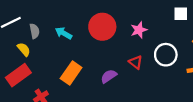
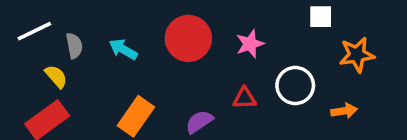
red triangle: (136, 62) -> (245, 98), turned -40

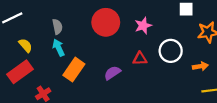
gray semicircle: (74, 46) -> (57, 27), moved
cyan arrow: (123, 49) -> (58, 48), moved, turned 35

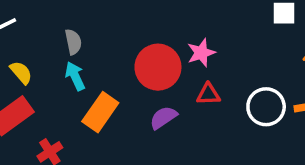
red circle: (106, 22) -> (158, 67), moved
pink star: (143, 26) -> (201, 53), moved
white circle: (171, 51) -> (266, 107), moved

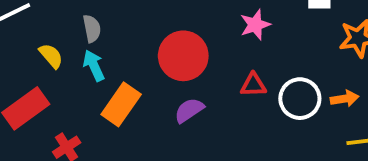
pink star: (201, 53) -> (255, 25), moved
yellow semicircle: (21, 73) -> (51, 56), moved
red triangle: (208, 94) -> (253, 85), moved

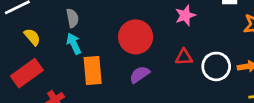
yellow semicircle: (51, 56) -> (32, 37), moved
orange rectangle: (121, 104) -> (93, 70), turned -40

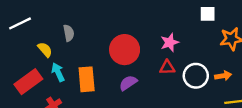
pink star: (185, 15) -> (170, 42), moved
yellow semicircle: (32, 37) -> (45, 50), moved
cyan arrow: (74, 44) -> (58, 72), moved

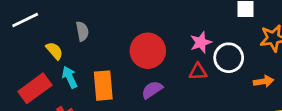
white circle: (196, 76) -> (229, 58), moved

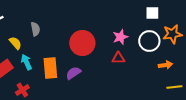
white circle: (229, 58) -> (149, 41), moved
purple semicircle: (152, 90) -> (73, 73), moved

